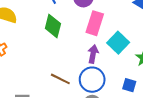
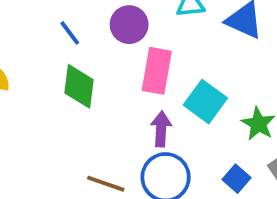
blue square: (129, 85) -> (236, 179), turned 32

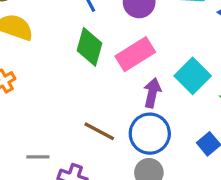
pink rectangle: (157, 71) -> (135, 54), moved, turned 39

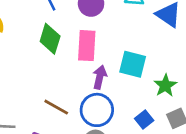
pink rectangle: (135, 54) -> (87, 46), turned -56
cyan square: (193, 76) -> (133, 64), turned -32

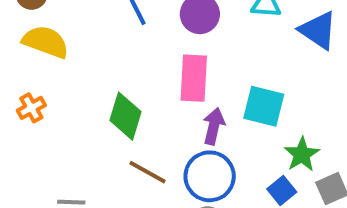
green diamond: (50, 39) -> (126, 116), moved
green star: (165, 86) -> (302, 154), moved

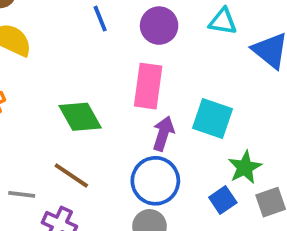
green diamond: (126, 116) -> (80, 117), turned -51
brown line: (147, 172) -> (71, 176), moved

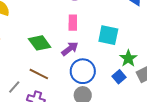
pink rectangle: (148, 86) -> (73, 23), size x0.7
purple arrow: (163, 133) -> (70, 49), moved, turned 42
gray line: (22, 194) -> (14, 87), turned -48

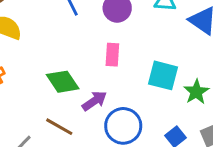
purple arrow: (70, 49) -> (94, 101), moved
green star: (128, 58) -> (196, 92), moved

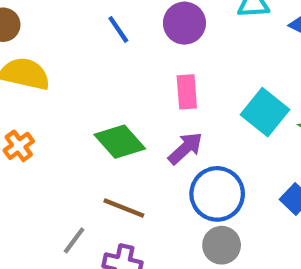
cyan square: (163, 75) -> (265, 112), turned 32
purple arrow: (94, 101) -> (185, 148), moved

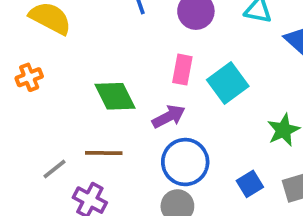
cyan square: (265, 112) -> (228, 83), moved
brown line: (124, 208) -> (104, 153), turned -36

